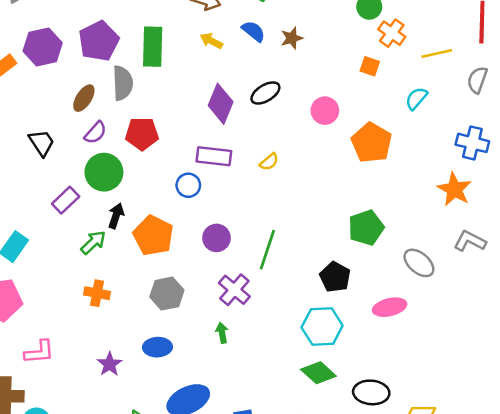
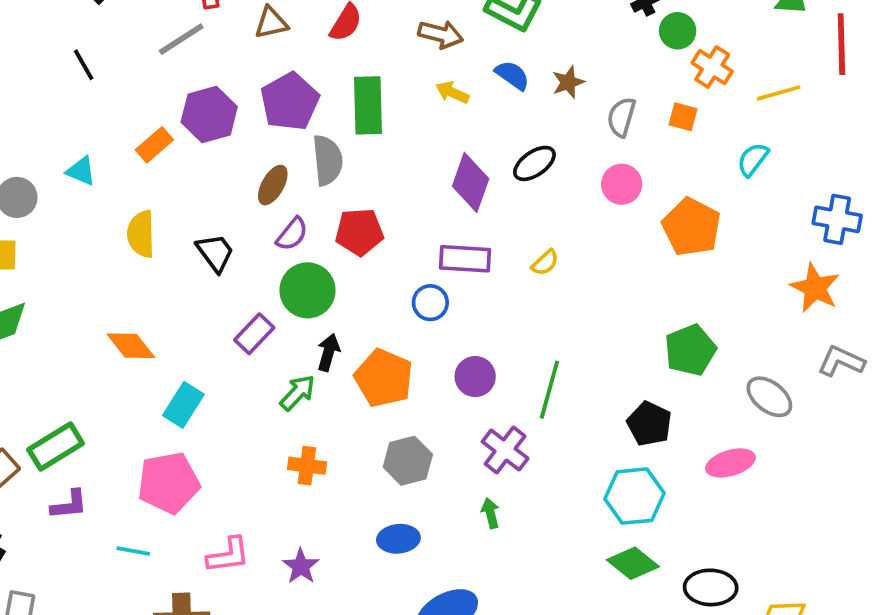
gray semicircle: (477, 80) -> (621, 117), moved
purple star: (110, 364) -> (301, 566), moved

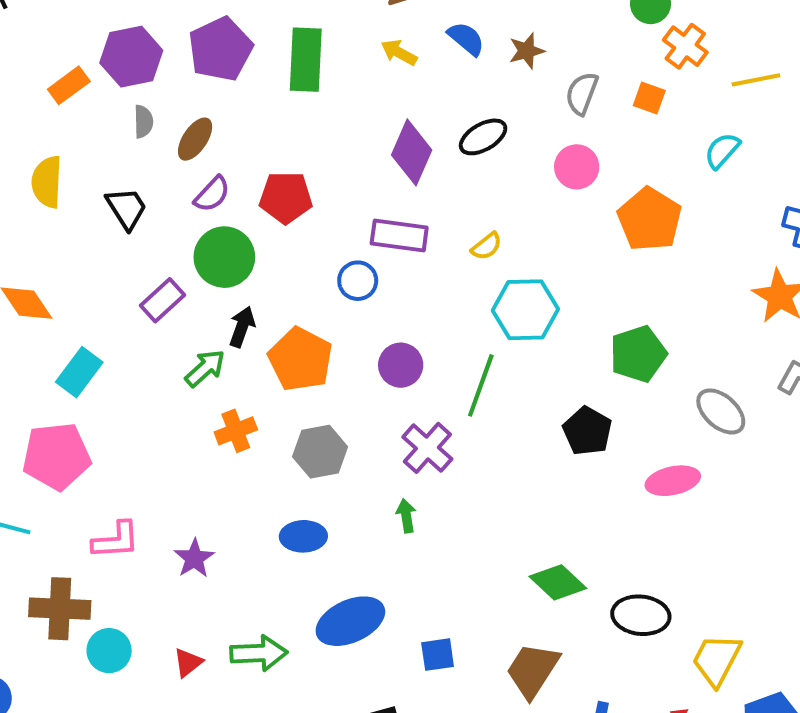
gray semicircle: (327, 160) -> (143, 122), moved, size x0.6
orange cross: (307, 466) -> (236, 431), moved, turned -33
cyan hexagon: (635, 496) -> (525, 310), moved

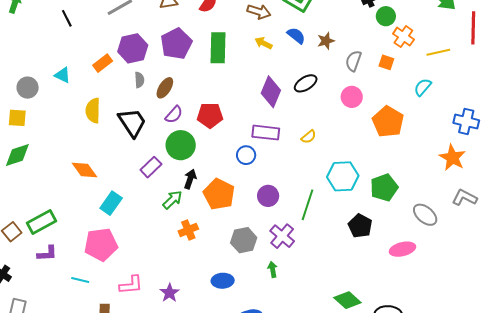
black trapezoid: (126, 208) -> (132, 122), size x1.4
cyan hexagon: (525, 310) -> (343, 176), moved
gray hexagon: (320, 452) -> (244, 240), moved

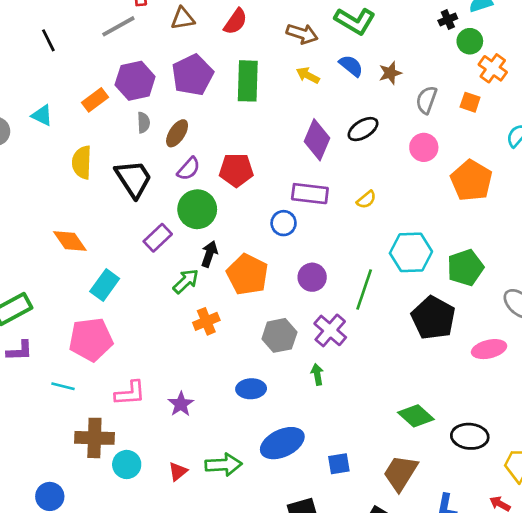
black pentagon: (360, 226) -> (433, 318), size x1.4

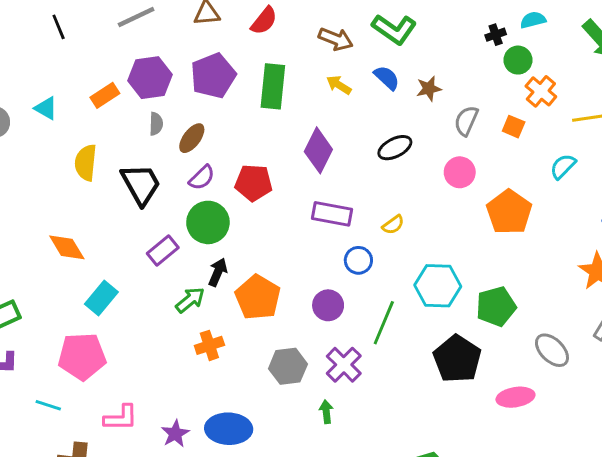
purple diamond: (317, 140) -> (318, 150), moved
blue circle: (284, 223) -> (358, 260), moved
blue ellipse: (251, 389) -> (229, 429), moved, size x1.4

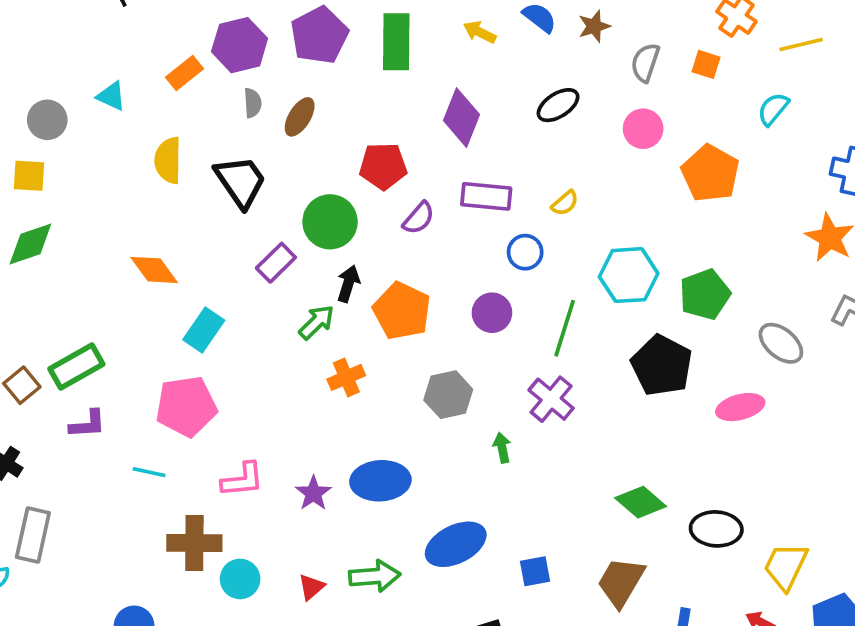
purple semicircle: (202, 178) -> (419, 218), moved
purple cross: (344, 365) -> (551, 399), moved

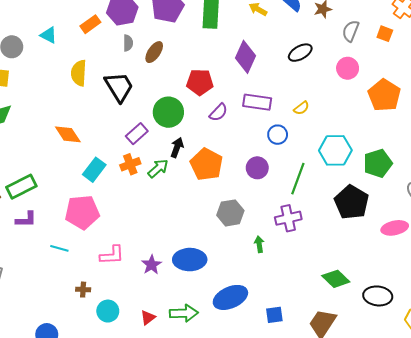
orange cross: (346, 377) -> (130, 164), moved
purple cross: (551, 399) -> (288, 218), turned 35
brown cross: (194, 543) -> (83, 290), size x0.5

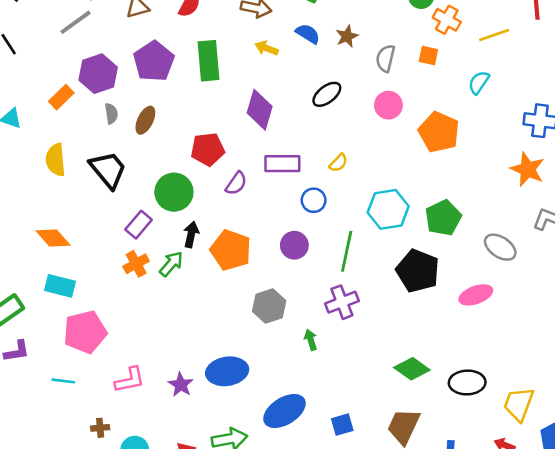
cyan rectangle: (94, 170) -> (60, 286), moved, turned 75

